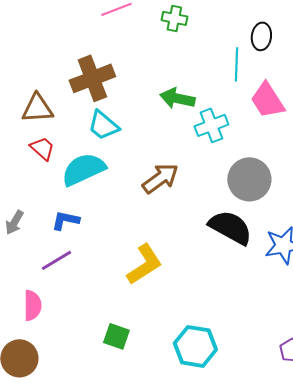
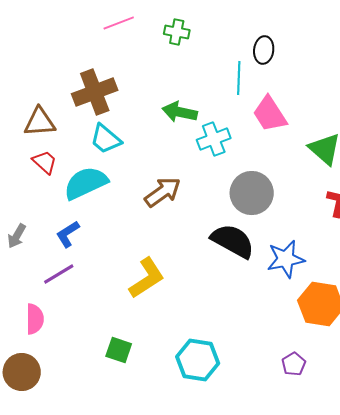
blue L-shape: (65, 220) -> (68, 234), turned -44

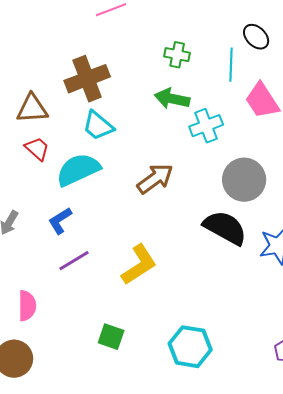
green cross: (177, 32) -> (177, 55), moved
black ellipse: (264, 50) -> (256, 37), turned -52
purple line: (59, 274) -> (74, 261), moved

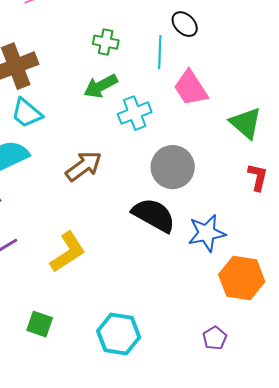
green arrow: (172, 99) -> (101, 86), turned -40

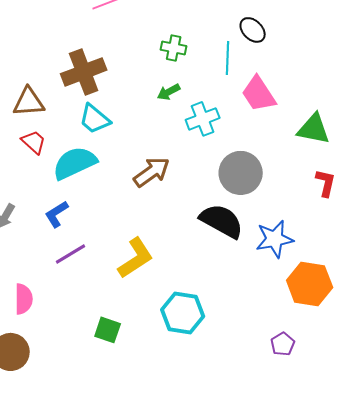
green arrow: (101, 86) -> (169, 92), size x0.7
green triangle: (246, 123) -> (314, 129), turned -30
cyan hexagon: (119, 334) -> (183, 313), moved

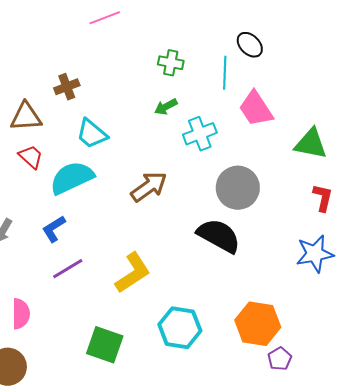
brown cross: (84, 72) -> (67, 87), moved, size x0.6
blue star: (275, 239) -> (315, 254), moved
orange hexagon: (310, 284) -> (258, 324), moved
green square: (108, 330) -> (105, 345), size x1.4

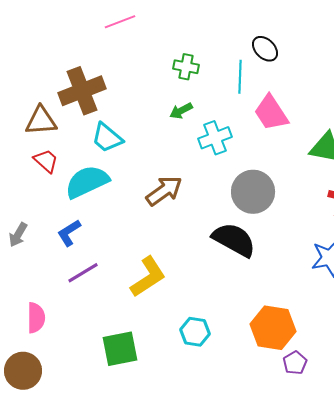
brown cross: (67, 87) -> (82, 91), size x1.8
cyan hexagon: (180, 328) -> (195, 332), size x0.7
green square: (105, 345) -> (120, 349), turned -30

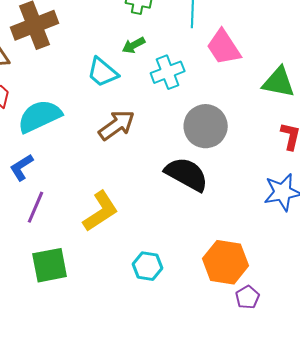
cyan trapezoid: (107, 138) -> (103, 72), moved
purple line: (83, 273) -> (36, 207), turned -36
green square: (120, 349) -> (50, 265), moved

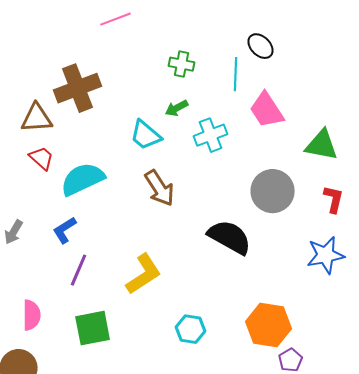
brown arrow: (117, 125) -> (160, 188), turned 93
gray circle: (206, 126) -> (273, 191), moved

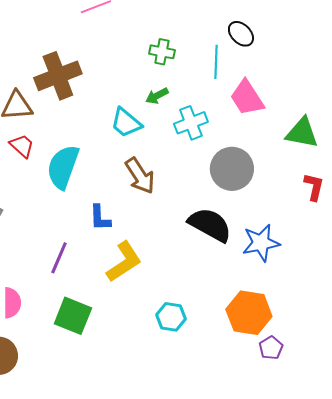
cyan semicircle: (83, 179) -> (63, 167), turned -45
gray circle: (273, 191) -> (232, 169), moved
blue L-shape: (65, 230) -> (100, 218), moved, turned -60
blue star: (326, 255) -> (261, 243), moved
green square: (93, 328) -> (73, 316), turned 33

